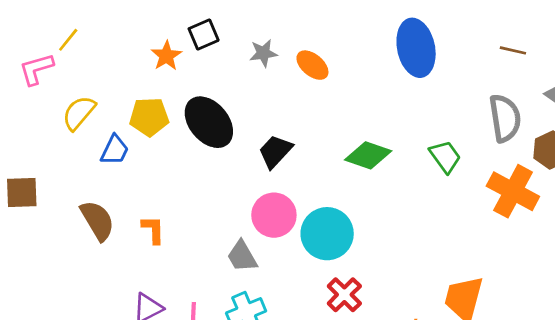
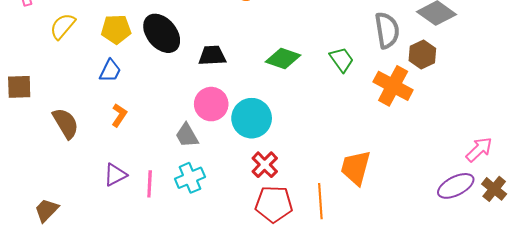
blue trapezoid: (115, 150) -> (110, 71), moved
black trapezoid: (275, 151) -> (212, 56), turned 44
brown semicircle: (97, 220) -> (66, 123), moved
orange L-shape: (153, 230) -> (119, 115), turned 35

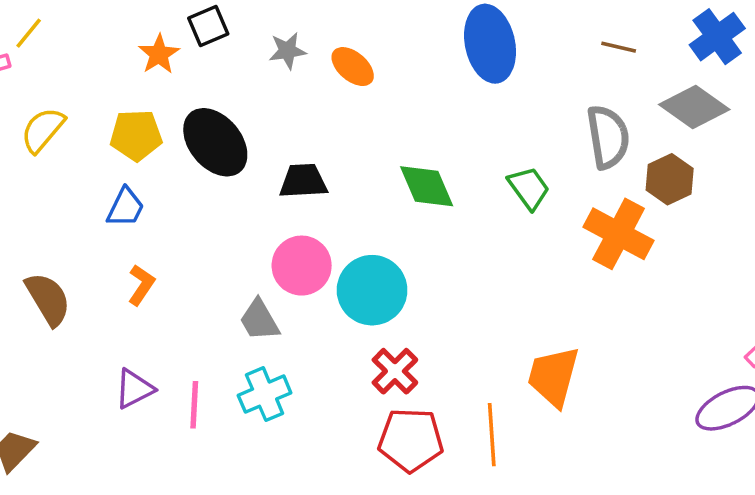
green diamond: (283, 59) -> (427, 186), turned 48

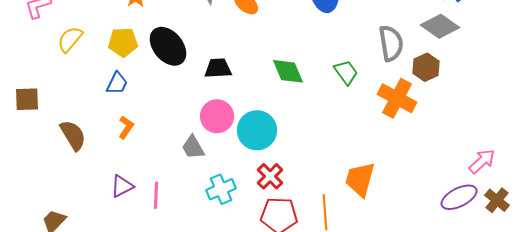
cyan cross: (265, 394) -> (221, 189), moved

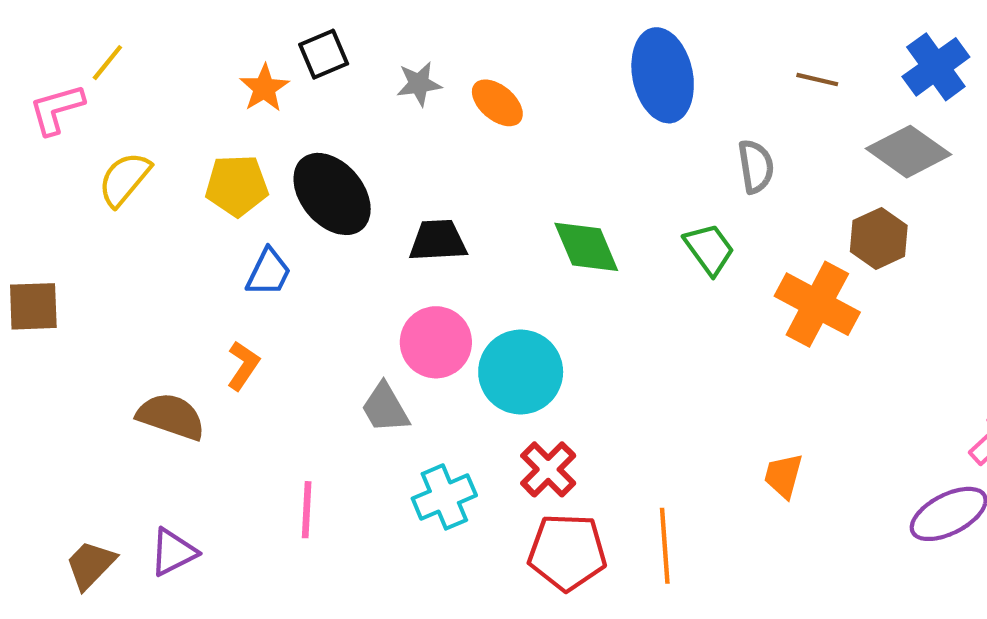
gray semicircle: (391, 43) -> (756, 166), moved, size x0.7
blue trapezoid: (117, 83) -> (268, 272), moved
brown semicircle: (73, 135) -> (171, 416), moved, turned -40
orange trapezoid: (360, 179) -> (783, 476), moved, size x0.6
purple triangle: (122, 186) -> (173, 552), moved

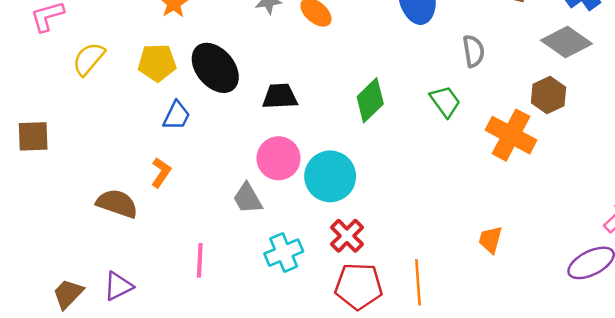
green diamond: (586, 247) -> (370, 100), turned 69

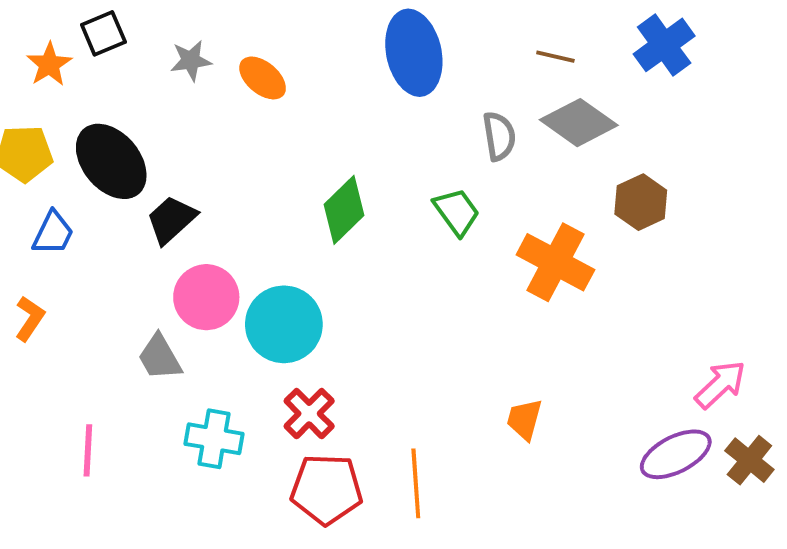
gray diamond: (567, 42) -> (579, 123), moved
brown hexagon: (548, 95) -> (641, 202), moved
black trapezoid: (280, 96) -> (171, 220), moved, turned -39
cyan cross: (284, 253) -> (214, 439), turned 33

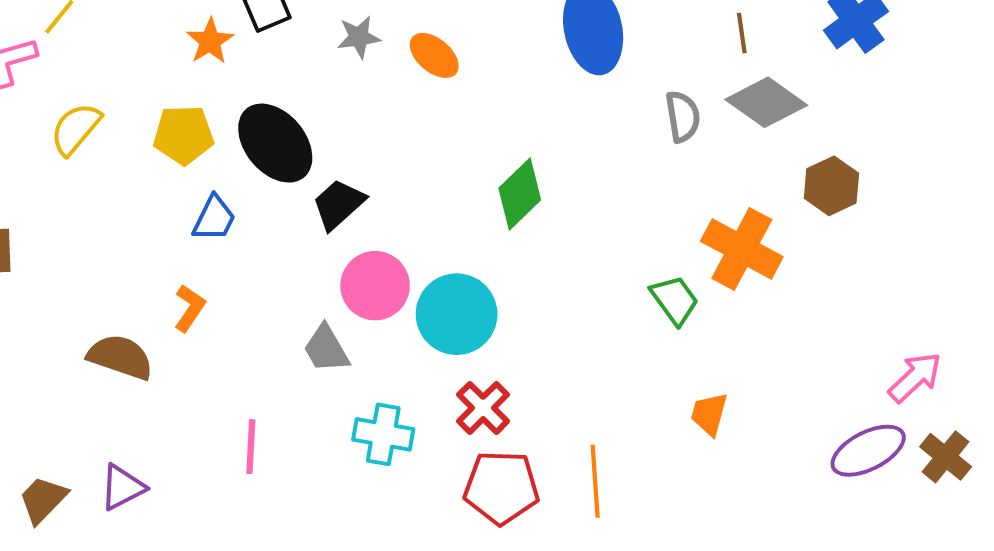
brown line: (555, 57) -> (742, 33), turned 69
green trapezoid: (457, 212) -> (675, 300), moved

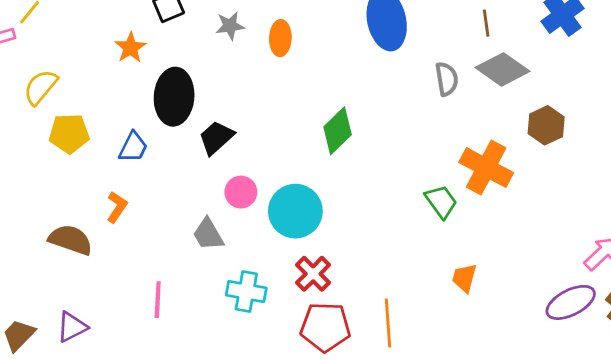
orange star: (210, 41) -> (130, 48), moved
orange ellipse: (434, 55) -> (280, 38), turned 52
yellow pentagon: (184, 135) -> (69, 133), moved
black ellipse: (275, 143) -> (174, 97), turned 44
pink circle: (375, 286) -> (241, 192), size x0.7

